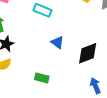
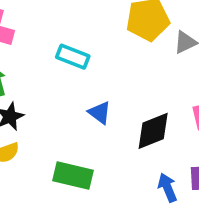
green rectangle: (42, 78) -> (73, 176), size x1.5

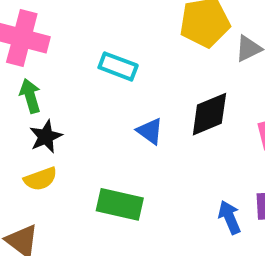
black diamond: (153, 131) -> (209, 114), moved

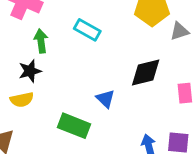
green arrow: (30, 96) -> (41, 41), moved
blue triangle: (150, 131) -> (105, 99), moved

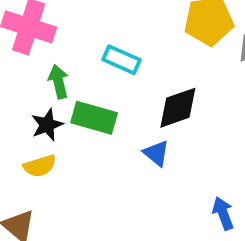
black diamond: (146, 73) -> (178, 108), moved
green rectangle: (74, 126) -> (94, 118), moved

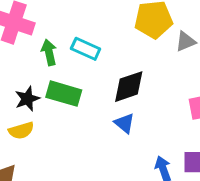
green arrow: (58, 82) -> (49, 52), moved
blue triangle: (156, 153) -> (124, 123), moved

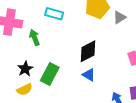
cyan rectangle: (86, 49) -> (54, 14), moved
green rectangle: (64, 94) -> (50, 74), moved, turned -70

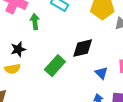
green rectangle: (50, 74) -> (55, 66), moved
blue triangle: (89, 75) -> (101, 73), moved

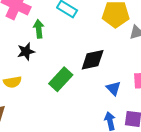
black star: (18, 49) -> (26, 51), moved

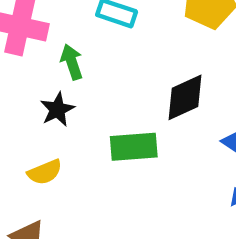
green rectangle: (61, 79) -> (134, 147), turned 55

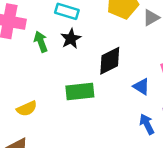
black star: (57, 109) -> (71, 39), moved

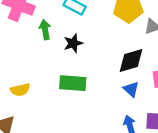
black star: (71, 39) -> (73, 43), moved
black diamond: (110, 61) -> (131, 61), moved

